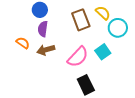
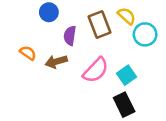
purple semicircle: (43, 29) -> (70, 36), moved
cyan square: (103, 52) -> (127, 75), moved
black rectangle: (86, 85) -> (124, 105), moved

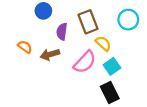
yellow semicircle: (127, 16) -> (103, 44), moved
cyan circle: (145, 34) -> (128, 20), moved

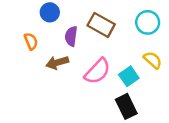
brown rectangle: (88, 22) -> (101, 25), turned -40
yellow semicircle: (103, 44) -> (153, 60), moved
orange semicircle: (25, 47) -> (31, 41), moved, turned 32

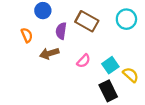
yellow semicircle: (153, 60) -> (131, 75), moved
pink semicircle: (97, 71) -> (84, 61), size x0.6

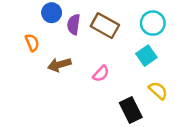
purple semicircle: (61, 31) -> (74, 24), moved
cyan square: (110, 65) -> (146, 56), moved

